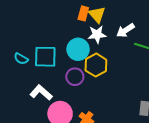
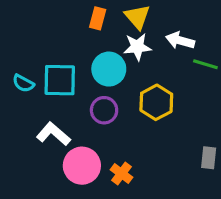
orange rectangle: (83, 13) -> (98, 18), moved
white arrow: (125, 30) -> (180, 41), turned 48
yellow hexagon: (96, 65) -> (156, 102), moved

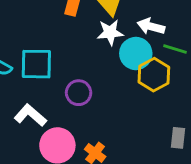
cyan circle: (109, 69) -> (136, 53), moved
yellow hexagon: (156, 102) -> (154, 75), moved

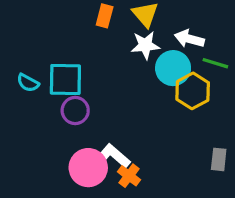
purple circle: (79, 93) -> (75, 110), moved
white L-shape: (30, 115) -> (113, 156), moved

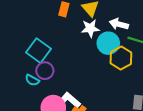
cyan square: (65, 80) -> (39, 51), turned 35
cyan semicircle: (28, 83) -> (32, 80), moved

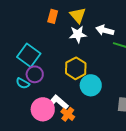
cyan circle: (108, 43) -> (91, 85), moved
yellow hexagon: (121, 58) -> (76, 68), moved

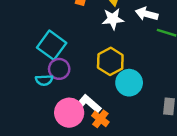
cyan semicircle: (23, 83) -> (44, 80), turned -32

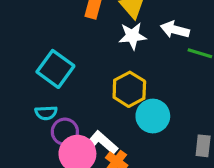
purple circle: (59, 69) -> (65, 132), moved

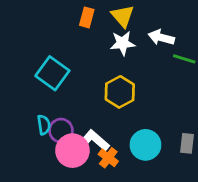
cyan semicircle: (46, 113) -> (44, 125), moved, turned -96
cyan circle: (153, 116) -> (145, 145), moved

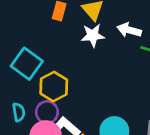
yellow hexagon: (120, 92) -> (54, 87), moved
purple circle: (61, 131) -> (47, 112), moved

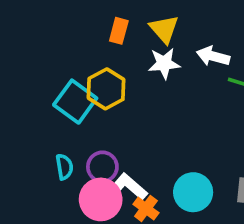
yellow hexagon: (54, 87) -> (106, 89), moved

